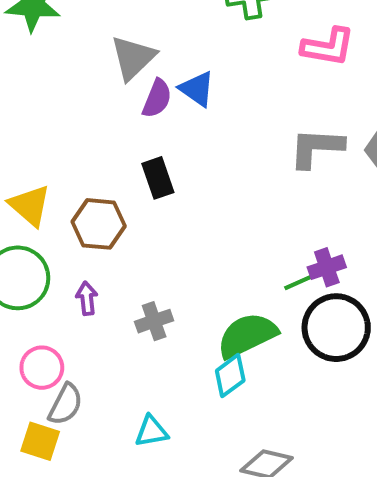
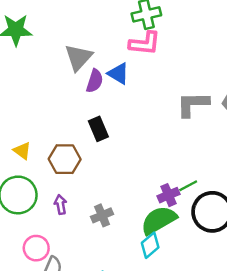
pink L-shape: (328, 47) -> (145, 43), moved
yellow triangle: (30, 205) -> (22, 151), size x0.7
purple cross: (327, 267) -> (168, 195), moved

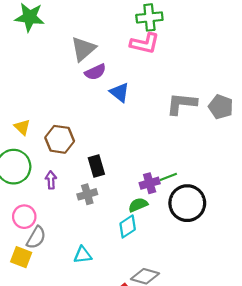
blue triangle: (118, 74) -> (120, 92), moved
purple semicircle: (95, 81) -> (95, 72), turned 40
black rectangle: (98, 129) -> (96, 166), moved
green semicircle: (159, 220) -> (138, 205), size x0.6

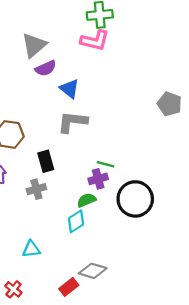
gray L-shape: (182, 104) -> (72, 122), moved
green line: (168, 177) -> (106, 164), moved, turned 35

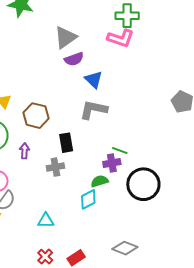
gray diamond: (93, 271) -> (125, 248), moved
red cross: (13, 289) -> (45, 257), moved

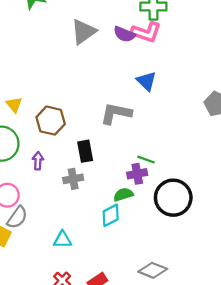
purple semicircle: (74, 59) -> (124, 34), moved, turned 42
blue triangle: (94, 80) -> (146, 81), moved

